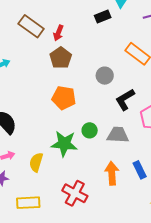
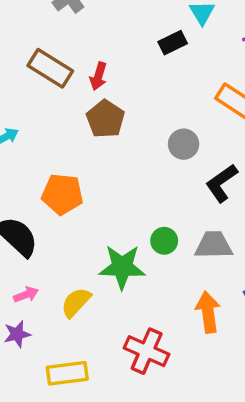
orange pentagon: (64, 98) -> (62, 194), moved
yellow semicircle: (36, 162) -> (76, 302), turned 30

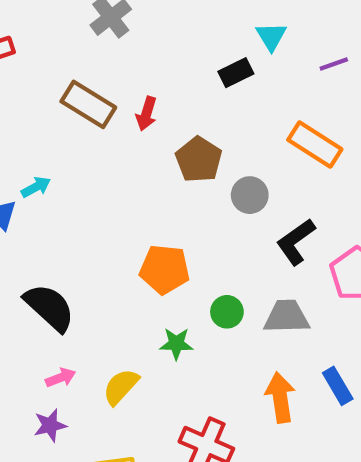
brown pentagon: (105, 119) -> (199, 160), moved
orange pentagon: (62, 194) -> (165, 269), moved
green star: (122, 267) -> (176, 344), size x0.6

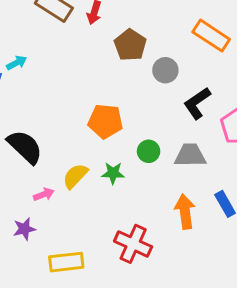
pink arrow: (61, 378) -> (44, 194), moved
yellow semicircle: (121, 387) -> (75, 176), moved

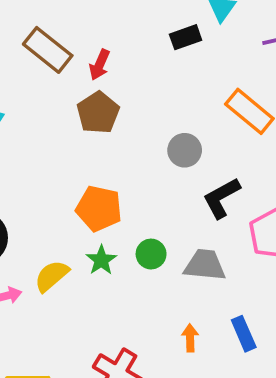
brown pentagon: (130, 45) -> (98, 113), moved
green star: (113, 173) -> (101, 260), moved, turned 30
orange arrow: (185, 212) -> (190, 338), size x0.6

